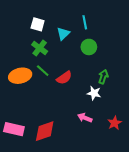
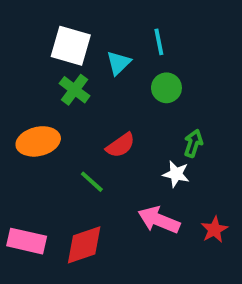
white square: (38, 24) -> (71, 46), size x1.5
green line: (43, 71) -> (92, 182), moved
pink arrow: (85, 118) -> (159, 220), size x1.5

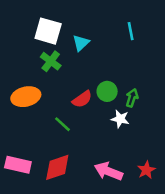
cyan line: (159, 42) -> (131, 31), moved
green circle: (166, 88) -> (107, 91), moved
pink arrow: (159, 220) -> (108, 171), moved
red star: (214, 230) -> (146, 170), moved

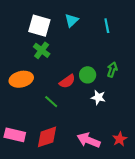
cyan triangle: (81, 43) -> (72, 20), moved
green arrow: (132, 98) -> (112, 70), moved

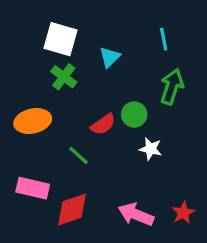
cyan triangle: (72, 20) -> (110, 57), moved
green arrow: (112, 70) -> (172, 87), moved, size x1.5
pink rectangle: (15, 135) -> (33, 188), moved

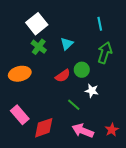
white square: (61, 39) -> (37, 24), turned 35
cyan triangle: (110, 57) -> (67, 44), moved
green line: (79, 155) -> (74, 105), moved
pink rectangle: (33, 188) -> (20, 115), turned 36

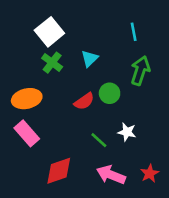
white star: (92, 91) -> (127, 132), moved
pink rectangle: (20, 115) -> (27, 133), moved

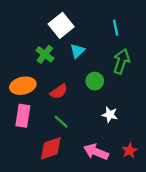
white square: (49, 32) -> (61, 25), moved
red semicircle: (84, 101) -> (59, 91), moved
pink rectangle: (27, 133) -> (23, 116), turned 50
green line: (99, 140) -> (61, 122), moved

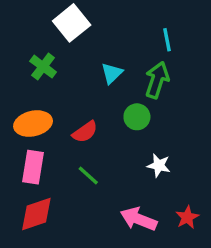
white square: (61, 25) -> (72, 23), moved
green cross: (45, 54) -> (43, 67), moved
green arrow: (121, 61) -> (157, 80), moved
red diamond: (51, 148) -> (36, 214), moved

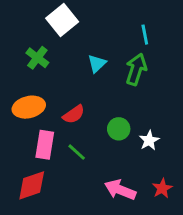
green circle: (137, 117) -> (119, 129), moved
white star: (159, 165) -> (149, 140), moved, turned 30
pink rectangle: (33, 167) -> (45, 145), moved

